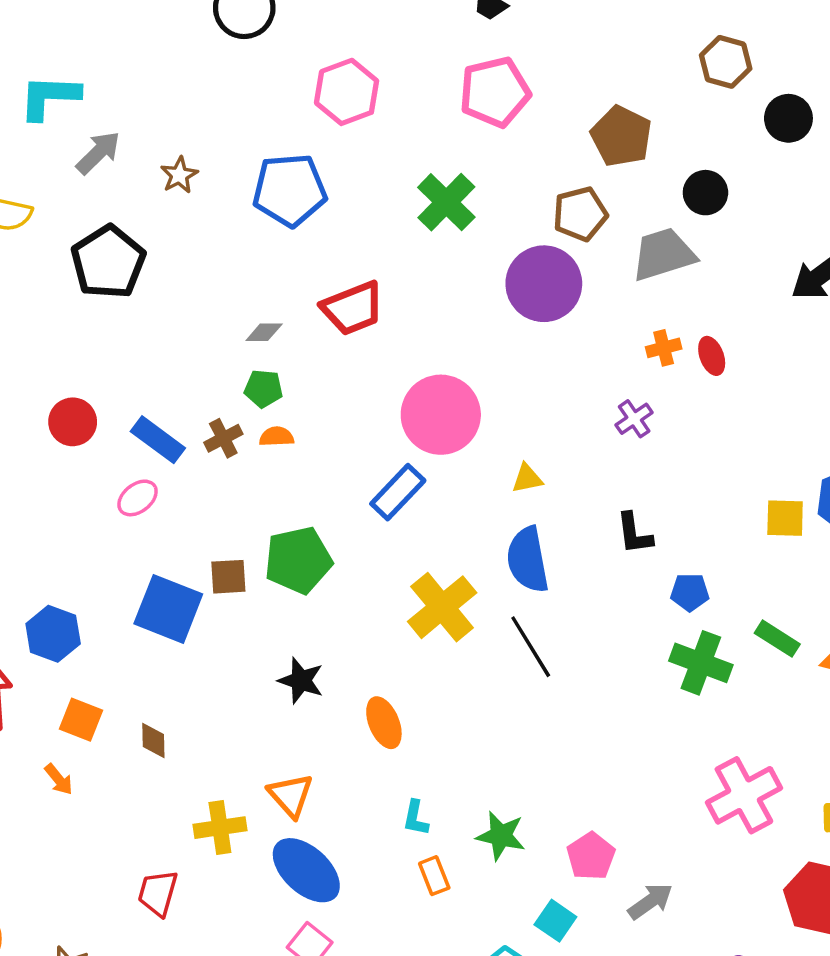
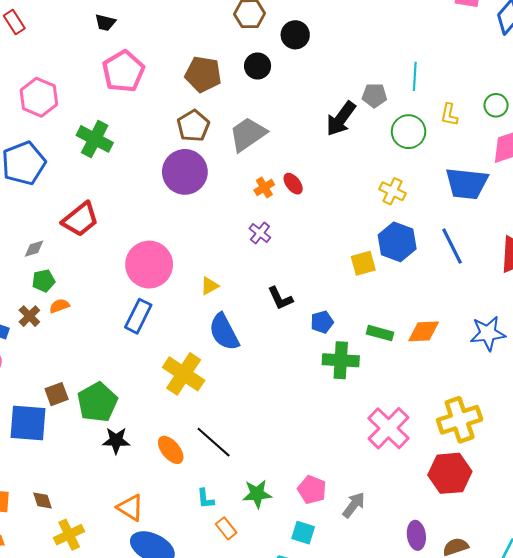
black circle: (705, 193) -> (258, 66), moved
green cross: (446, 202) -> (95, 139), moved
green pentagon: (298, 560) -> (97, 402), moved
black line: (531, 647) -> (214, 442), moved
yellow cross: (220, 828) -> (69, 535), moved

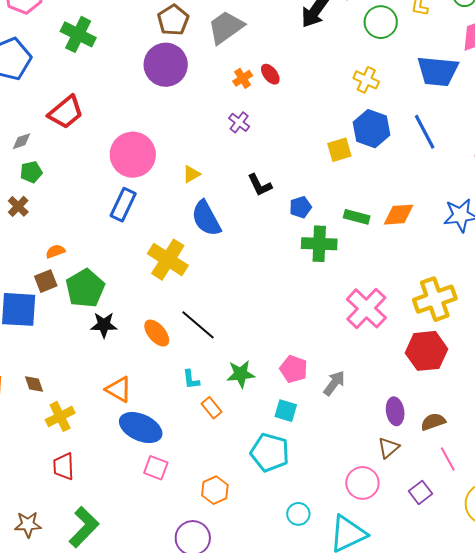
orange semicircle: (59, 306) -> (55, 251), moved

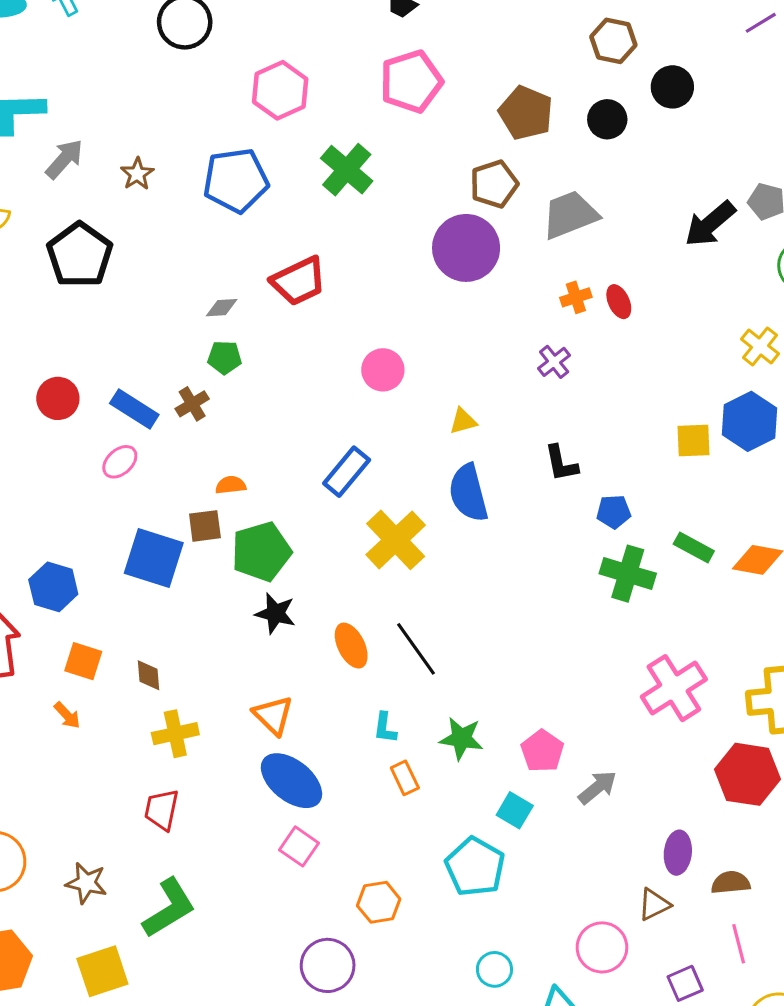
pink circle: (133, 155) -> (383, 370), size x0.6
blue rectangle: (123, 205) -> (347, 472), moved

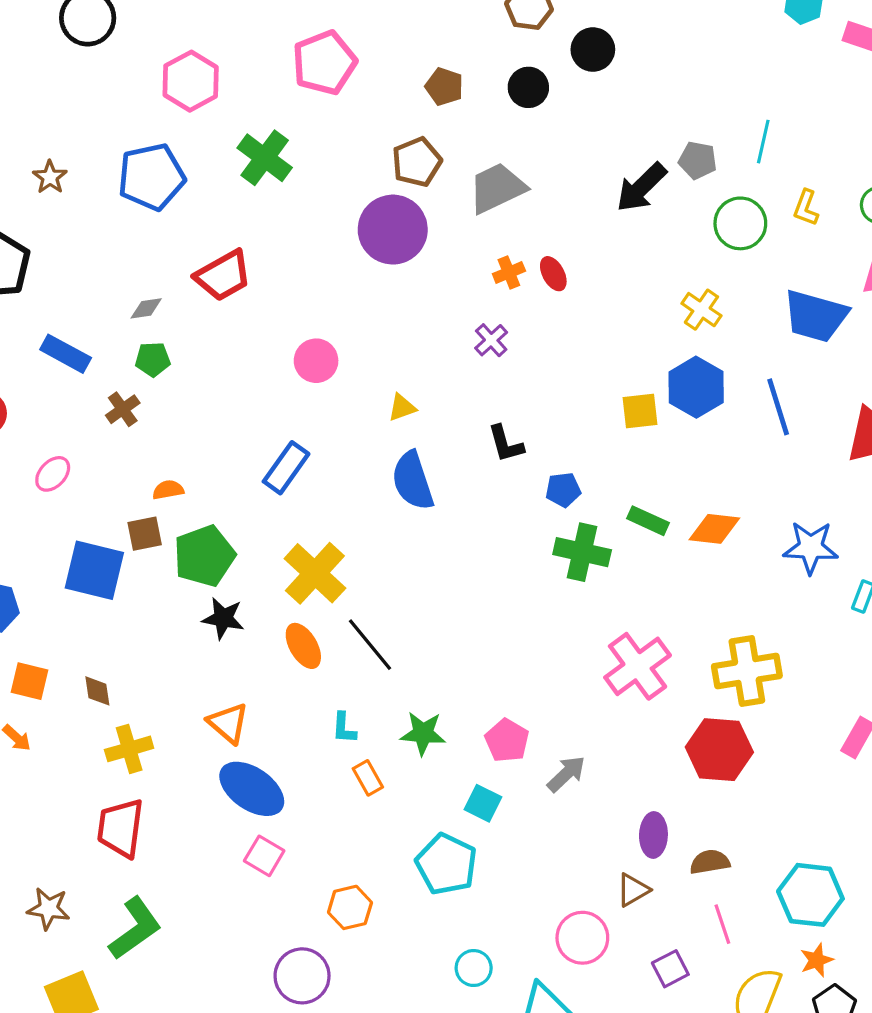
brown pentagon: (526, 113) -> (444, 87), size x0.7
blue rectangle: (134, 409) -> (66, 354), moved
yellow cross: (396, 540) -> (315, 573), moved
red trapezoid: (162, 810) -> (121, 828), size x1.4

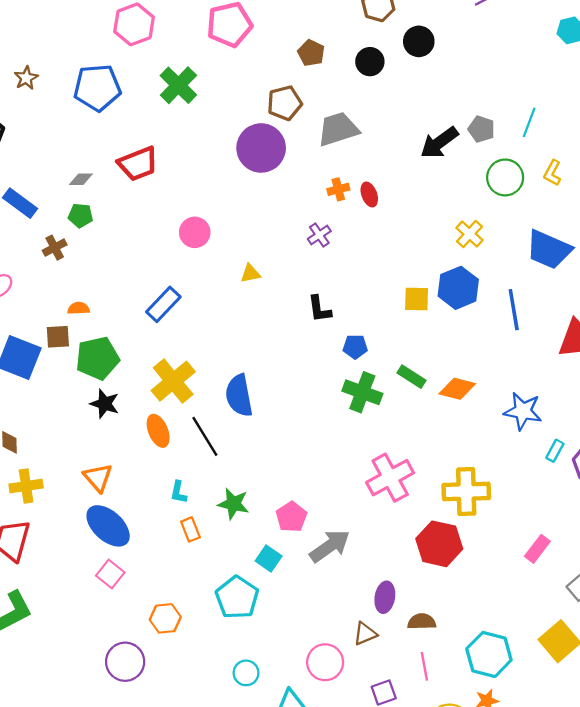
blue semicircle: (413, 481) -> (239, 395), moved
gray arrow: (566, 774) -> (330, 546), size x1.4

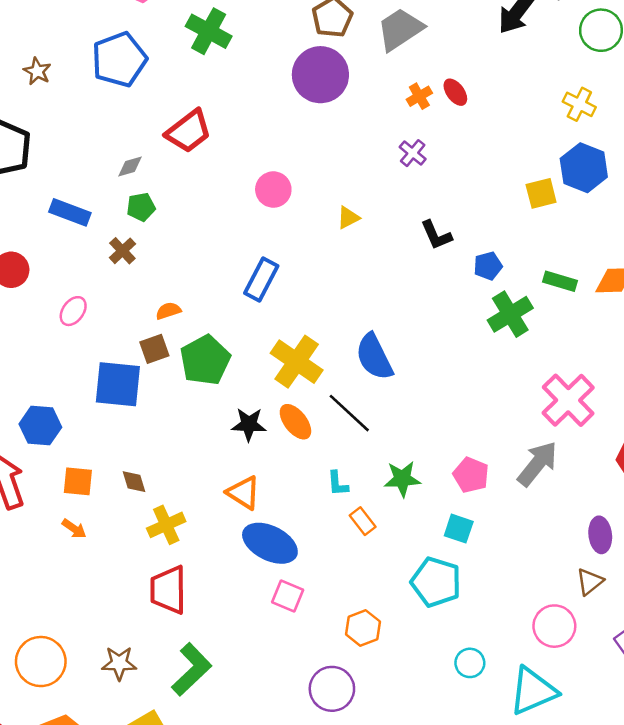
green cross: (362, 392) -> (510, 314), turned -36
black star: (105, 404) -> (249, 424), moved
gray arrow: (330, 546) -> (537, 464), moved

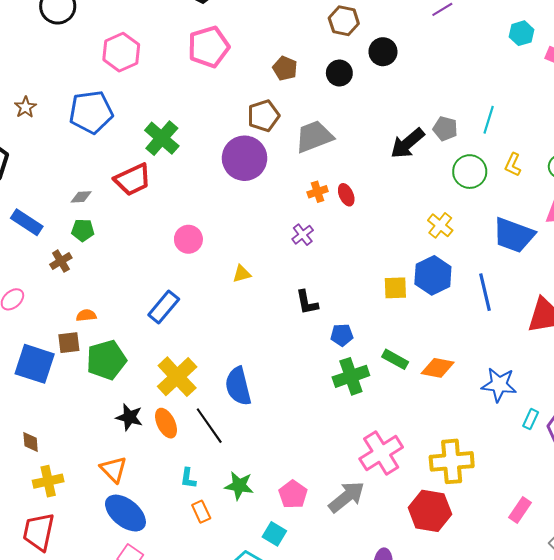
green cross: (209, 31) -> (162, 138), moved

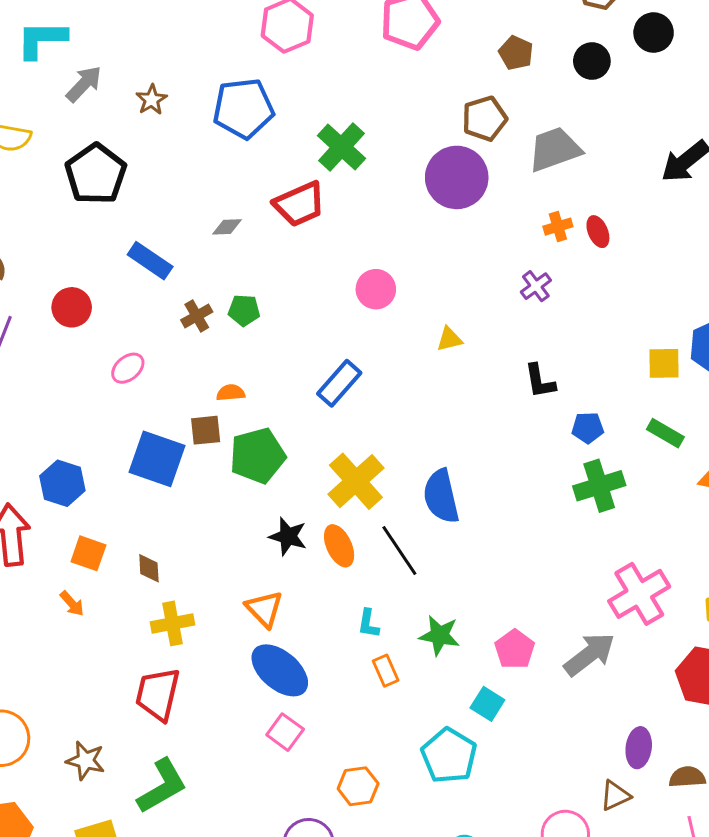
green pentagon: (83, 230) -> (244, 310), moved
green rectangle: (395, 359) -> (665, 433), moved

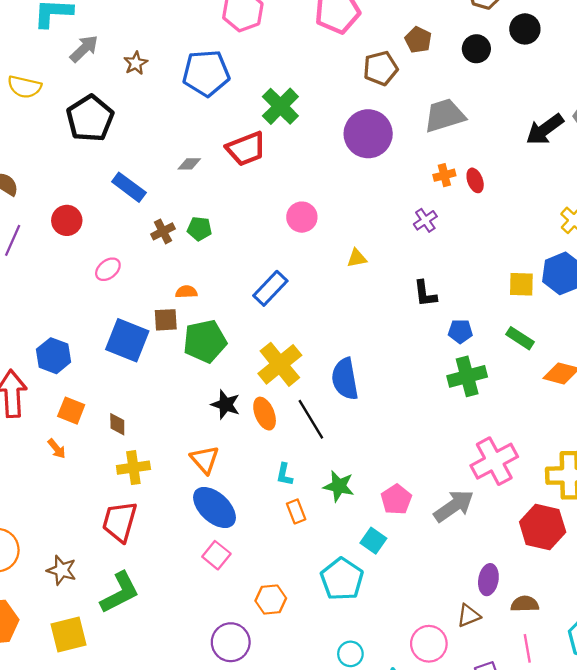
brown pentagon: (484, 119) -> (381, 68), moved

